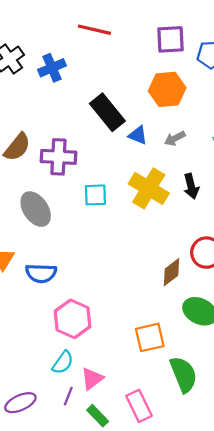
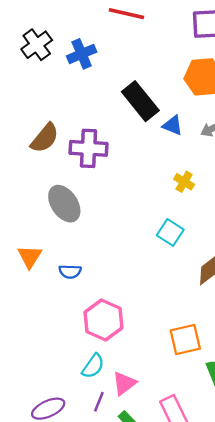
yellow cross: (149, 188) -> (184, 182), size x0.5
cyan square: (95, 195) -> (170, 232), moved, turned 35
blue semicircle: (41, 273) -> (70, 272), size x0.7

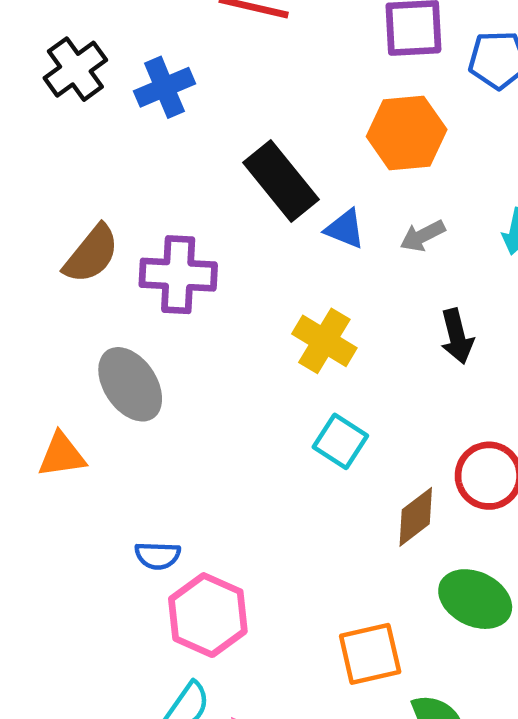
yellow cross: (184, 182) -> (324, 341), moved, size x1.5
orange triangle: (30, 257) -> (62, 455), moved, turned 50
blue semicircle: (70, 272) -> (158, 556), moved

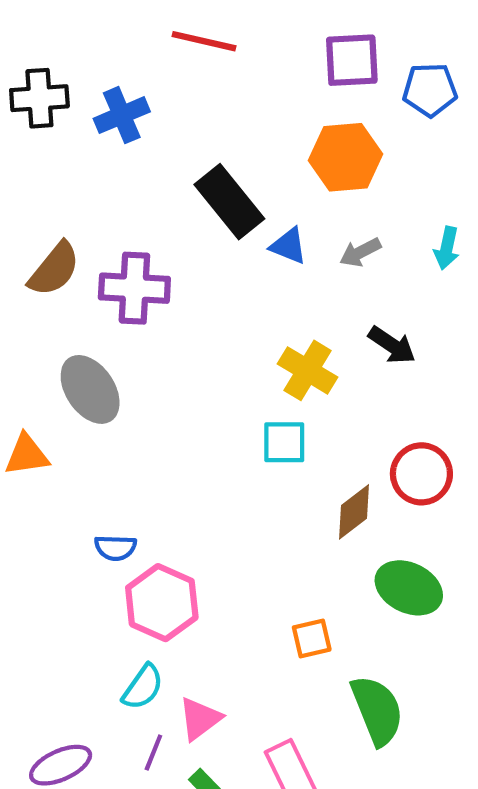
black cross: (75, 69) -> (39, 98), turned 32
black arrow: (457, 336) -> (392, 345), turned -42
yellow cross: (324, 341) -> (307, 370), moved
cyan square: (340, 441) -> (284, 442), turned -33
orange square: (370, 654) -> (312, 639), size x0.7

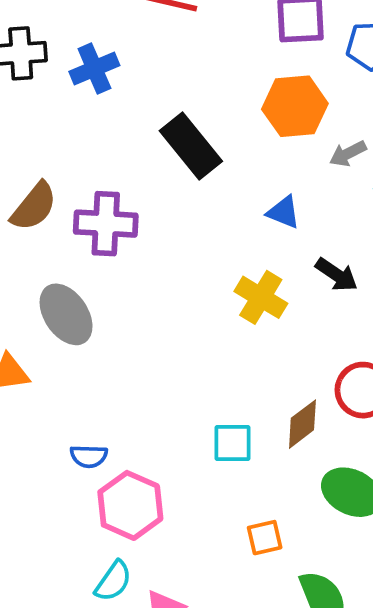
blue triangle: (288, 246) -> (284, 212), moved
gray arrow: (360, 252) -> (348, 154), moved
cyan square: (284, 442) -> (232, 443), moved

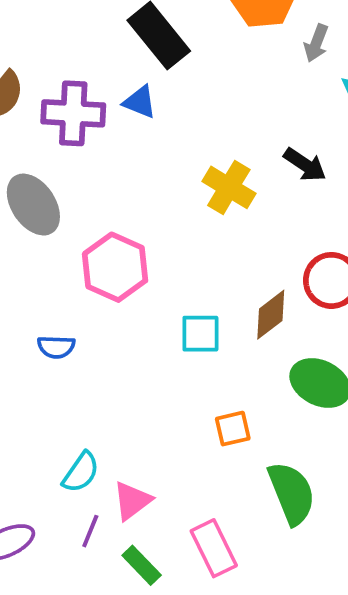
gray arrow: (348, 154) -> (316, 43), turned -42
blue triangle: (284, 212) -> (140, 102), moved
pink hexagon: (130, 505) -> (115, 267), moved

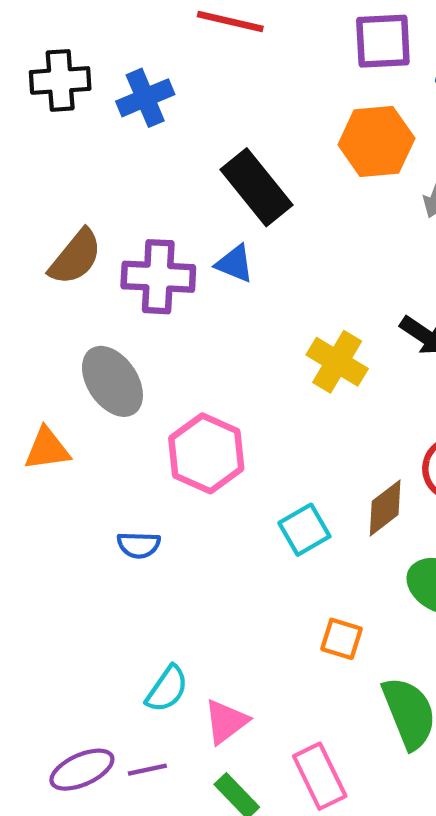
cyan square: (200, 334) -> (304, 530), turned -30
orange square: (233, 429) -> (341, 639), turned 30
purple line: (90, 531) -> (147, 770), moved, turned 56

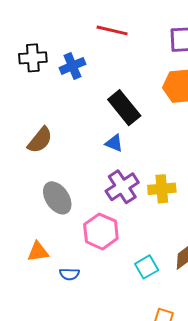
purple cross: (158, 277) -> (122, 187), moved, turned -36
yellow cross: (337, 362) -> (162, 189), turned -36
orange triangle: (47, 449) -> (38, 252), moved

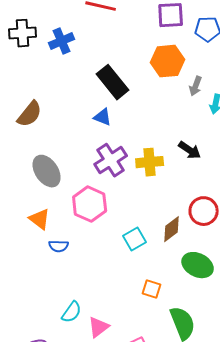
orange triangle: (38, 252) -> (40, 219), moved, turned 45

